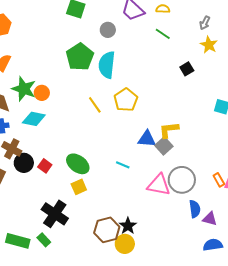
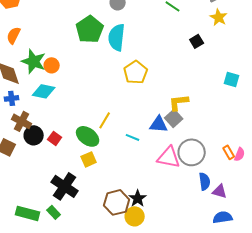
yellow line: (95, 105) -> (105, 120), moved, turned 66
blue triangle: (147, 139) -> (159, 124), moved

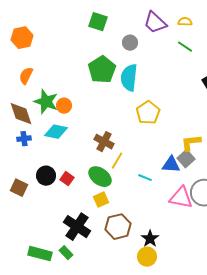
brown cross: (22, 121) -> (104, 142), moved
brown hexagon: (117, 202) -> (118, 227), moved

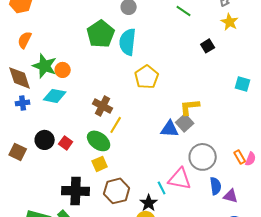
cyan line: (145, 178) -> (162, 188), moved, turned 40
pink triangle: (181, 198) -> (180, 179), moved
black cross: (77, 227) -> (76, 191), turned -32

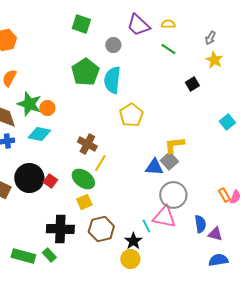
cyan square: (243, 84) -> (227, 122), turned 35
black circle: (45, 140) -> (29, 178), size x1.5
gray circle: (203, 157) -> (173, 195), moved

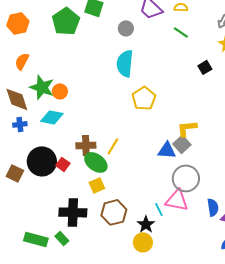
green pentagon: (85, 72) -> (66, 21), moved
brown cross: (87, 144) -> (86, 145), moved, turned -30

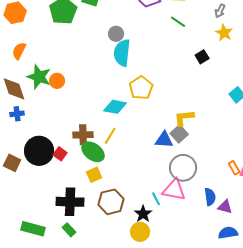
gray circle: (126, 28) -> (116, 34), moved
cyan diamond: (52, 117) -> (115, 107), moved
green rectangle: (62, 238) -> (69, 230), moved

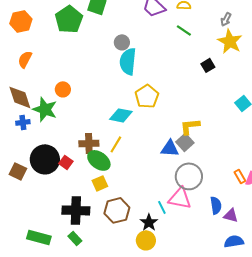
yellow star: (224, 33) -> (230, 41), size x1.4
green star: (39, 77) -> (45, 109), moved

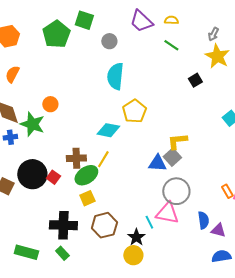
gray circle: (122, 42) -> (109, 41), moved
green ellipse: (99, 160) -> (86, 175), turned -70

